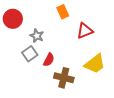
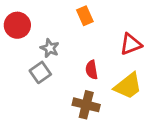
red triangle: (85, 31) -> (131, 44), moved
red semicircle: (49, 60) -> (92, 70), moved, turned 144

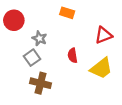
orange rectangle: (85, 16) -> (67, 13), turned -48
brown cross: (86, 105) -> (41, 83), moved

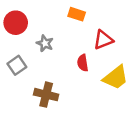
red triangle: (103, 35) -> (103, 40), moved
gray square: (32, 58) -> (17, 65), moved

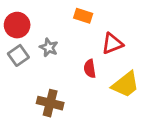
gray square: (17, 65) -> (18, 55), moved

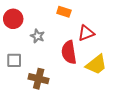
gray square: (18, 55) -> (14, 60), moved, turned 35
red semicircle: (90, 69) -> (69, 52), size x1.6

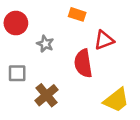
yellow trapezoid: (96, 64) -> (116, 100), moved
brown cross: (39, 79) -> (47, 95), turned 36

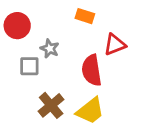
gray square: (17, 73) -> (29, 66), moved
yellow trapezoid: (116, 100) -> (90, 111), moved

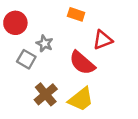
gray square: (29, 66) -> (26, 59), turned 30
red semicircle: (92, 70) -> (82, 63), turned -40

